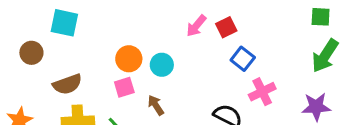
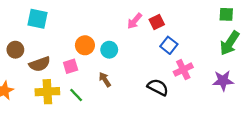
brown circle: (31, 53) -> (15, 50), moved
pink square: (124, 87) -> (71, 66), moved

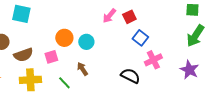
purple star: (223, 81) -> (189, 70), turned 30
green line: (76, 95) -> (64, 83), moved

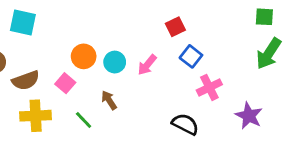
pink arrow: (109, 16) -> (147, 65), moved
pink square: (51, 57) -> (65, 83), turned -32
purple star: (189, 70) -> (249, 116), moved
black semicircle: (130, 76) -> (185, 124), moved

